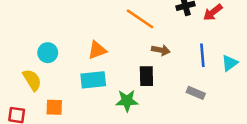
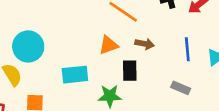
orange triangle: (97, 50) -> (108, 45), moved
cyan circle: (48, 53) -> (28, 46), size x1.5

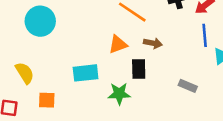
cyan circle: (28, 46) -> (40, 21), moved
blue line: (187, 49) -> (205, 35), moved

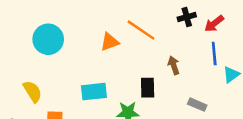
brown arrow: (153, 43) -> (174, 65), moved, turned -120
orange triangle: (118, 44) -> (110, 42), moved

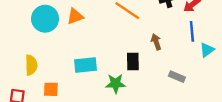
orange triangle: (110, 42) -> (75, 16), moved
yellow semicircle: (32, 92) -> (31, 65), turned 30

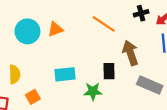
brown arrow: (156, 42) -> (130, 53), size x1.6
gray rectangle: (177, 77) -> (150, 85), size x1.6
orange square: (51, 89) -> (33, 97), turned -32

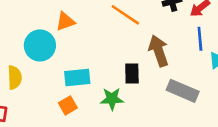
cyan circle: (27, 31) -> (40, 45), moved
orange square: (33, 97) -> (68, 105), moved

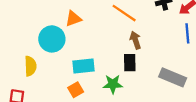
brown arrow: (159, 51) -> (135, 40), moved, size x0.7

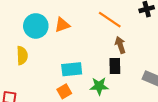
cyan circle: (52, 39) -> (36, 26), moved
yellow semicircle: (30, 66) -> (22, 56), moved

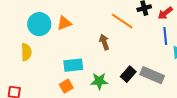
orange line: (110, 20) -> (122, 21), moved
brown arrow: (120, 45) -> (104, 42), moved
black rectangle: (115, 66) -> (128, 74), moved, turned 42

